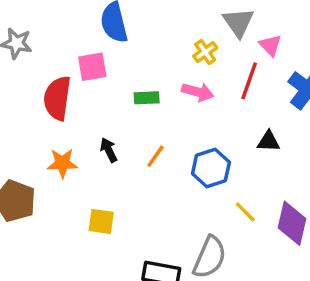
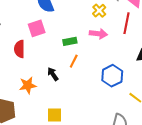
red semicircle: (57, 98) -> (19, 49), size x0.7
orange line: (156, 156) -> (74, 61), moved

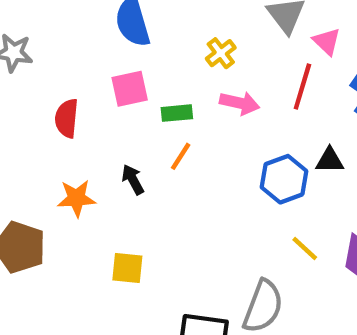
yellow cross: (99, 11) -> (221, 53), moved
pink square: (37, 28) -> (130, 89), moved
blue hexagon: (112, 76) -> (284, 179), moved

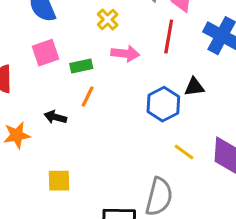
black arrow: (133, 179) -> (55, 117), turned -40

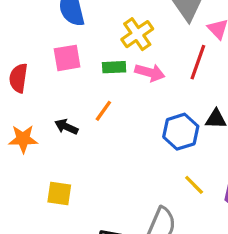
yellow cross: (108, 20) -> (137, 34), size x1.4
green rectangle: (81, 66) -> (114, 67), moved

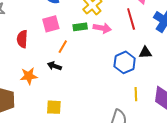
red line: (198, 62) -> (131, 19), turned -30
orange line: (103, 111) -> (63, 47), moved
yellow line: (194, 185) -> (136, 94), turned 48

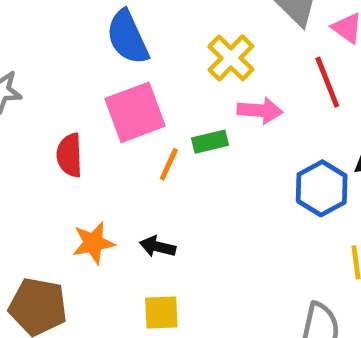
pink square: (51, 24) -> (135, 112), size x1.4
green rectangle: (80, 27) -> (210, 142), moved
black arrow: (54, 66) -> (158, 247), moved

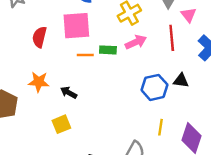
pink arrow: (260, 111) -> (136, 42), turned -45
orange line: (169, 164) -> (85, 55), turned 49
yellow square: (161, 312) -> (61, 124), turned -36

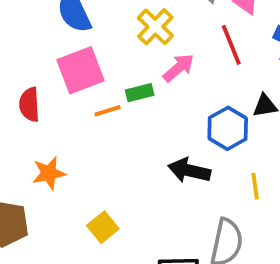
black arrow: (69, 93) -> (189, 170), moved, size x1.5

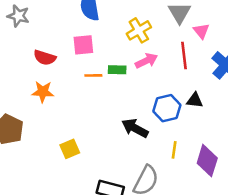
pink square: (80, 70) -> (83, 45), size x0.7
red semicircle: (29, 105) -> (45, 58), turned -85
orange star: (49, 173) -> (43, 92), moved

